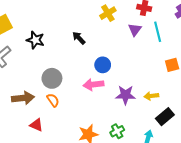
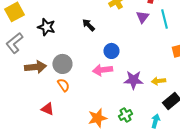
brown arrow: (23, 98) -> (35, 67), moved

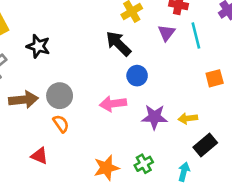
black arrow: (88, 25) -> (118, 44), moved, size x1.5
blue circle: (111, 51) -> (137, 76), moved

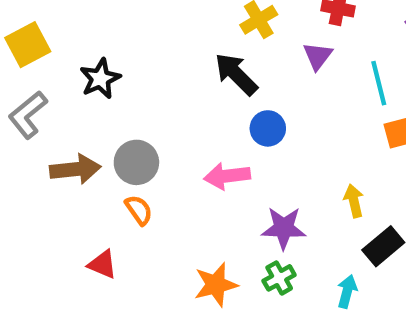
cyan line: (196, 36) -> (379, 83), moved
black star: (38, 46) -> (100, 79), turned 30
purple star: (154, 117) -> (284, 228), moved
yellow arrow: (188, 118) -> (354, 201), turned 84

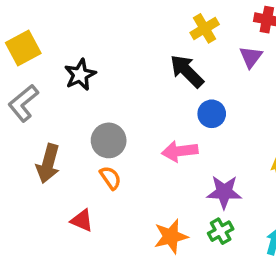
brown arrow: (75, 169) -> (48, 164), moved, turned 111

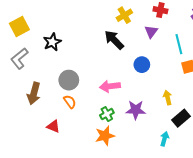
blue circle: (212, 114) -> (142, 65), moved
green cross: (221, 231) -> (107, 114), moved

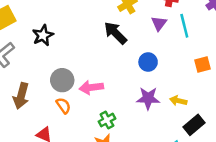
cyan line: (179, 44) -> (184, 26), moved
pink arrow: (110, 86) -> (91, 87), moved
yellow arrow: (168, 98) -> (178, 101), turned -64
purple star: (136, 110) -> (148, 98), moved

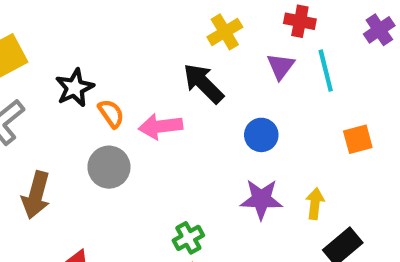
pink arrow: (91, 87) -> (160, 126), moved
yellow arrow: (178, 101) -> (315, 204), turned 84
orange semicircle: (63, 106) -> (111, 113), moved

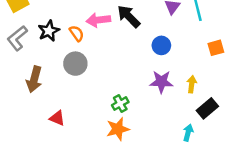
black star: (75, 88) -> (49, 31), moved
pink arrow: (160, 126) -> (98, 20), moved

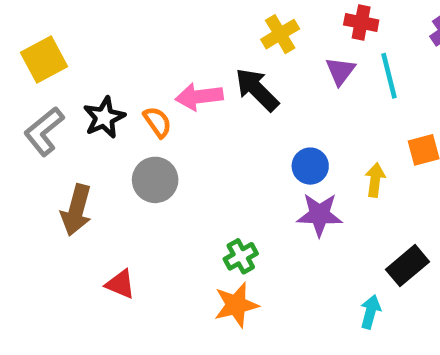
blue circle: (161, 45) -> (310, 166), moved
yellow arrow: (192, 84) -> (375, 180), moved

